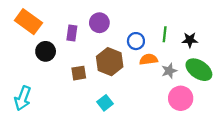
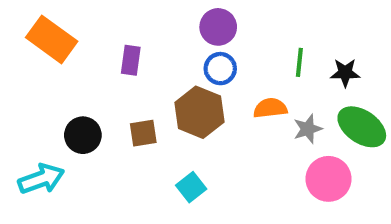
purple circle: (99, 23) -> (218, 27), moved
blue circle: (136, 41) -> (220, 69), moved
black circle: (46, 51) -> (83, 135), moved
cyan arrow: (23, 98) -> (41, 179), turned -130

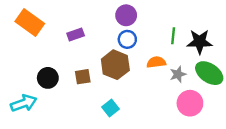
purple rectangle: (131, 60) -> (76, 35), turned 63
black star: (345, 73) -> (200, 42), size x1.5

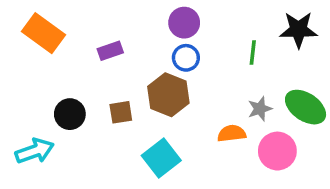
black star: (200, 42) -> (298, 30), moved
orange semicircle: (156, 62) -> (232, 133), moved
cyan square: (110, 108) -> (161, 158), size x1.5

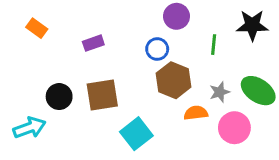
purple circle: (184, 23) -> (176, 16), moved
orange rectangle: (43, 33) -> (37, 28), size x0.6
brown hexagon: (168, 95) -> (174, 80), moved
brown square: (121, 112) -> (102, 95), size x1.6

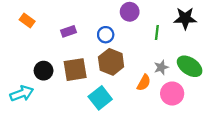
blue circle: (157, 49) -> (106, 35), moved
brown hexagon: (174, 80) -> (111, 62), moved
orange semicircle: (196, 113) -> (144, 83), turned 126

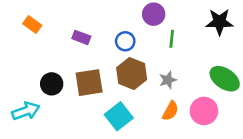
purple rectangle: (69, 31) -> (81, 37), turned 40
green line: (157, 32) -> (172, 39), moved
gray star: (161, 67) -> (168, 80), moved
orange semicircle: (144, 83) -> (170, 111), moved

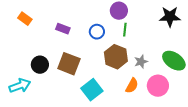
green line: (172, 39) -> (125, 30), moved
brown hexagon: (132, 74) -> (116, 57), moved
gray star: (168, 80) -> (141, 62), moved
brown square: (89, 83) -> (69, 64), turned 30

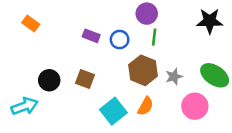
purple rectangle: (63, 29) -> (91, 36), moved
brown square: (69, 64) -> (85, 79), size x0.7
orange semicircle: (132, 86) -> (145, 106), moved

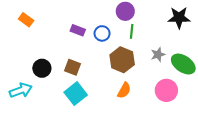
gray star: (174, 77) -> (158, 55), moved
cyan square: (113, 111) -> (76, 94), moved

